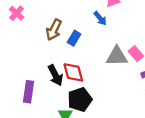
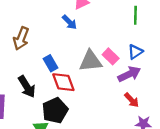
blue rectangle: (74, 38) -> (50, 63), moved, turned -56
red diamond: (73, 72) -> (63, 82), moved

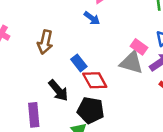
gray triangle: (90, 61) -> (131, 63), moved, turned 30
black pentagon: (55, 110) -> (91, 110), turned -30

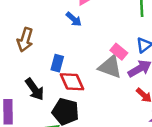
blue rectangle: (79, 63) -> (57, 63), turned 49

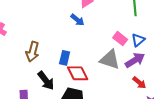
brown arrow: (25, 40) -> (33, 52), moved
pink rectangle: (119, 52) -> (120, 39), moved

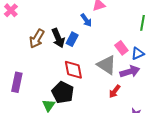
blue rectangle: (65, 58) -> (72, 39), moved
black arrow: (46, 81) -> (58, 38), moved
red arrow: (139, 83) -> (115, 91), moved, turned 72

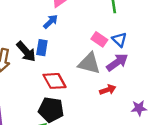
blue arrow: (86, 20) -> (51, 22), turned -80
blue triangle: (138, 54) -> (119, 40), turned -32
red arrow: (115, 91) -> (108, 90), turned -128

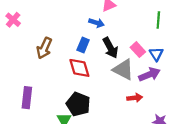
blue arrow: (51, 22) -> (97, 23), turned 48
black arrow: (26, 52) -> (110, 48), moved
red diamond: (54, 81) -> (79, 68), moved

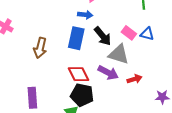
blue rectangle: (83, 45) -> (76, 38), size x1.5
blue triangle: (156, 54) -> (147, 34), turned -32
red diamond: (79, 68) -> (79, 74), moved
purple arrow: (149, 75) -> (108, 73), moved, turned 60

